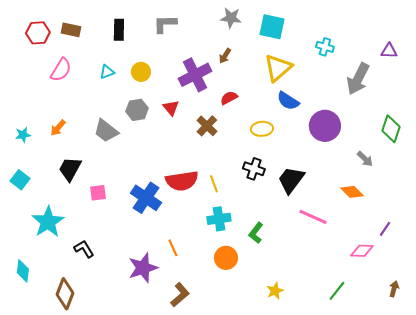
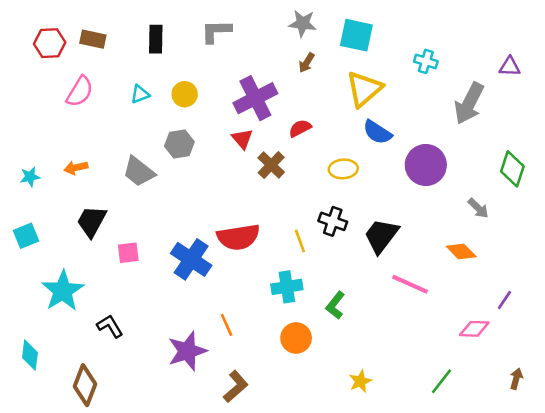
brown arrow: (225, 56) -> (307, 63), moved
red triangle: (171, 108) -> (242, 139), moved
orange arrow: (58, 128) -> (76, 168), turned 36
cyan square: (20, 180) -> (26, 236), turned 30
yellow line: (214, 184) -> (300, 241), moved

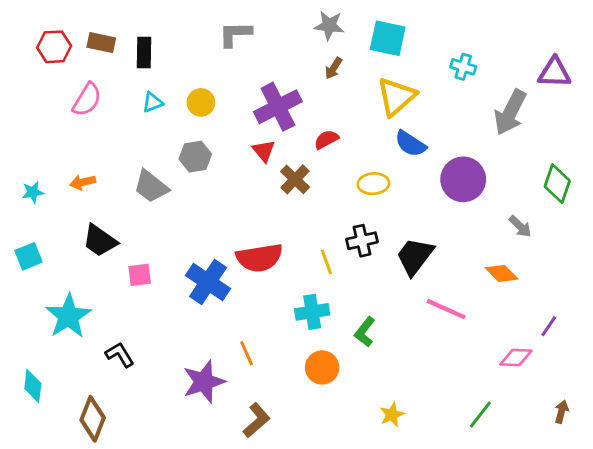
black rectangle: (156, 39) -> (144, 53), moved
purple triangle: (510, 67) -> (554, 72), size x1.4
black trapezoid: (92, 221) -> (100, 241), turned -84
black cross: (333, 221) -> (362, 241), turned -32

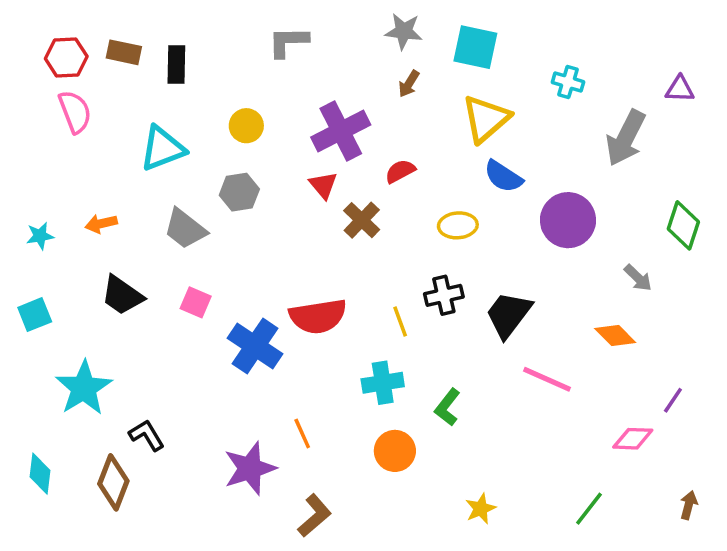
purple triangle: (554, 72) -> (680, 89), size x0.7
pink semicircle: (87, 100) -> (75, 112), moved, turned -52
cyan triangle: (152, 102) -> (162, 148), moved, size x1.8
pink square: (140, 275) -> (196, 302), moved, turned 30
brown diamond: (93, 419) -> (113, 482), moved

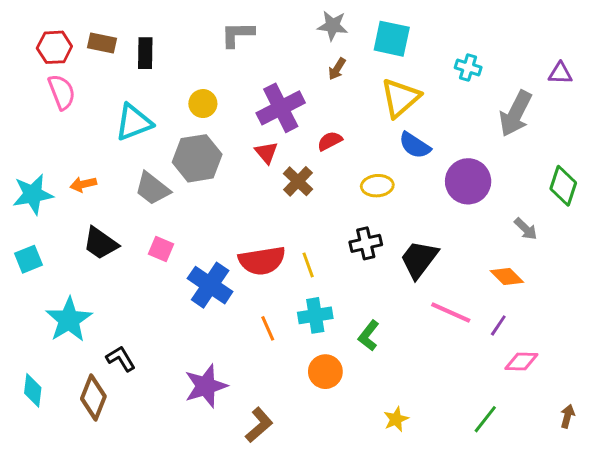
gray hexagon: (239, 192) -> (197, 158), size x1.5
cyan star: (40, 236) -> (33, 194), size x1.8
yellow line: (400, 322) -> (308, 265), moved
purple line: (673, 400) -> (498, 325), moved
orange line: (302, 433) -> (268, 328), moved

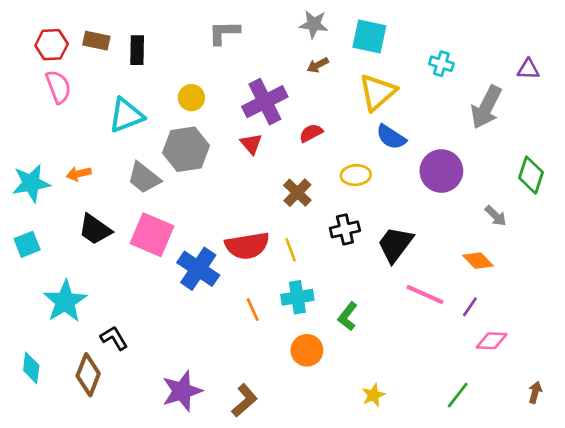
brown arrow: (337, 69) -> (318, 65), turned 30
brown cross: (298, 181) -> (297, 193), moved
pink square: (161, 249) -> (152, 235), size x1.8
purple star: (206, 386) -> (182, 391), moved

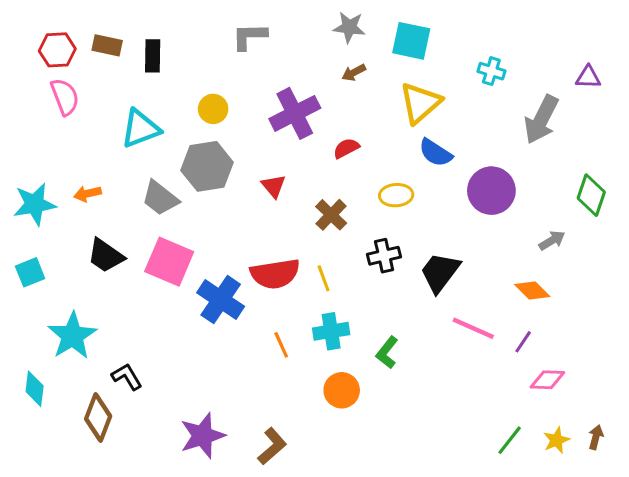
red triangle: (251, 144) -> (274, 186), moved
gray arrow: (496, 216) -> (552, 241), turned -75
cyan diamond: (31, 368) -> (35, 389), moved
yellow star: (373, 395) -> (556, 440), moved

